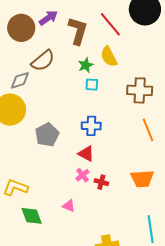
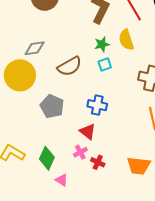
brown semicircle: (43, 61) -> (70, 66), moved
cyan square: (92, 85) -> (105, 64), turned -32
gray pentagon: (47, 135) -> (52, 106), turned -30
green diamond: (32, 216) -> (47, 158), moved, turned 35

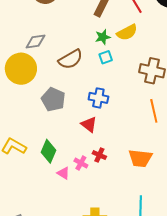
yellow semicircle: (126, 40) -> (127, 32), turned -100
pink cross: (80, 152) -> (81, 163), moved, turned -32

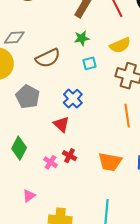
yellow semicircle: (127, 32) -> (120, 45), moved
cyan square: (106, 57) -> (90, 63), moved
blue cross: (98, 98) -> (73, 99), turned 30
pink triangle: (63, 173) -> (29, 196), moved, turned 48

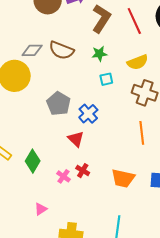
brown semicircle: (48, 58) -> (61, 50), moved, turned 45
gray pentagon: (28, 97) -> (59, 104), moved

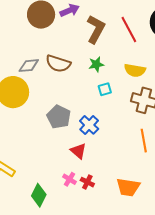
yellow semicircle: (138, 62) -> (135, 70), turned 35
green diamond: (33, 161) -> (39, 195), moved
pink cross: (63, 176) -> (70, 179), moved

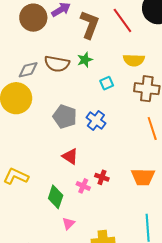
green star: (96, 64) -> (85, 60), moved
red triangle: (78, 151) -> (70, 156), moved
pink cross: (70, 179) -> (83, 186), moved

